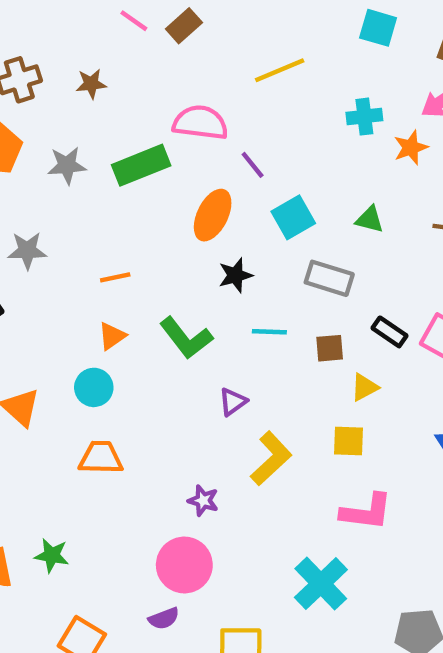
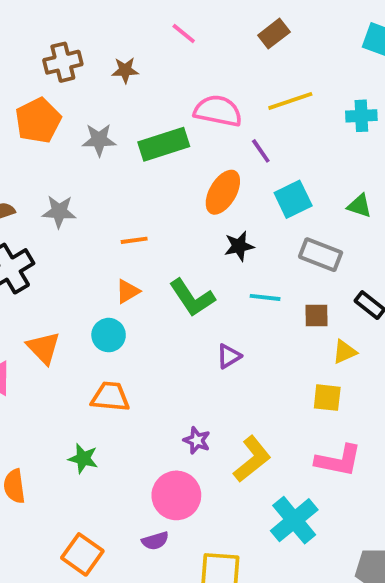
pink line: (134, 21) -> (184, 33), moved
brown rectangle: (184, 26) -> (274, 34), moved
yellow line: (280, 70) -> (290, 101), moved
yellow L-shape: (271, 458) -> (252, 459), moved
green star: (52, 555) -> (83, 459), moved

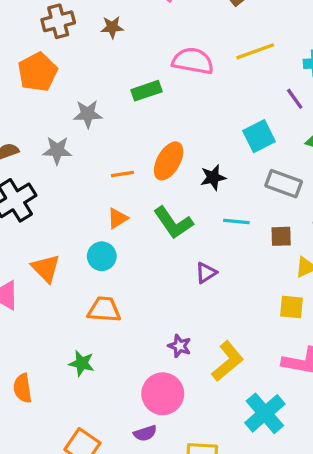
gray star: (99, 140) -> (88, 114), moved
green rectangle: (164, 144) -> (147, 91), size x0.7
purple line: (261, 151) -> (295, 99), moved
orange ellipse: (223, 192) -> (169, 161), moved

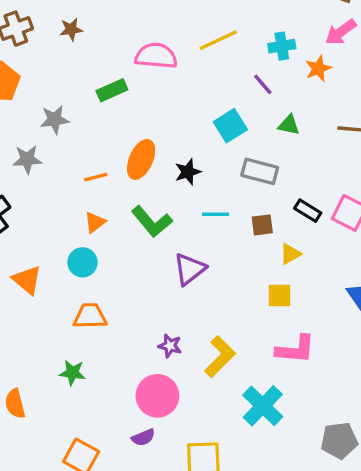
purple triangle: (206, 273) -> (190, 269), size x1.5

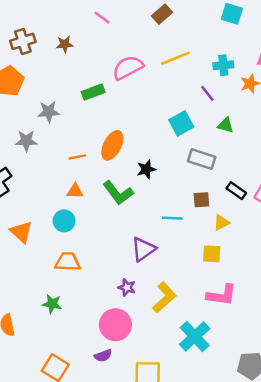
pink semicircle: (156, 56) -> (128, 68), turned -36
black star: (188, 172) -> (146, 169), moved
cyan line: (216, 214) -> (172, 218), moved
orange triangle: (95, 222) -> (75, 191), turned 36
purple triangle: (190, 269) -> (143, 249), moved

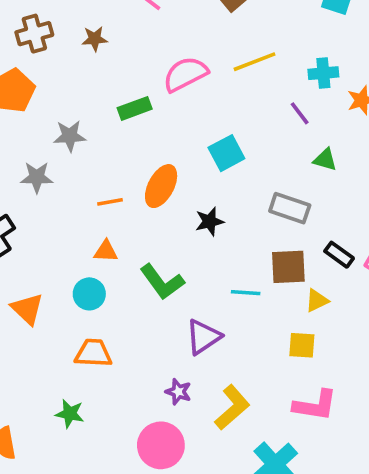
cyan square: (181, 123) -> (226, 153), moved
green L-shape: (118, 193) -> (162, 282), moved
brown square: (201, 200) -> (288, 267), size x1.5

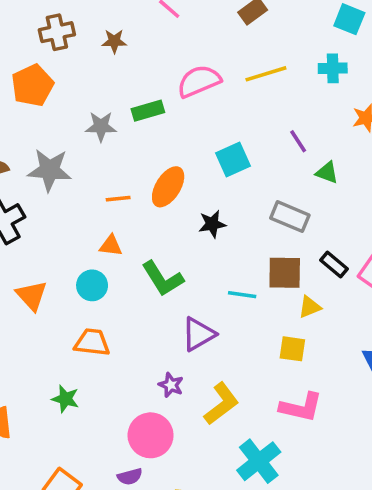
cyan cross: (323, 73) -> (333, 68), moved
purple line: (300, 113) -> (298, 141), moved
gray star: (70, 136) -> (101, 126), moved
gray star: (37, 177) -> (50, 170), size x1.4

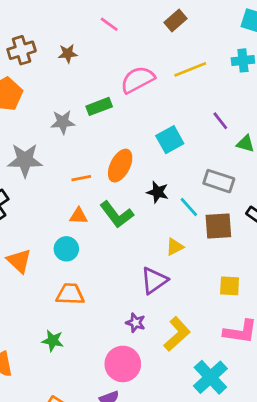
black star: (212, 224) -> (158, 192), turned 30
green L-shape: (163, 279) -> (117, 215), moved
cyan line: (242, 295) -> (189, 207), moved, turned 45
yellow triangle: (310, 307) -> (175, 247), moved

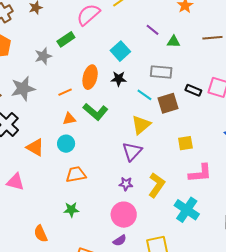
black star: (158, 192) -> (119, 79), moved
yellow triangle: (175, 247) -> (141, 125), size x1.5
orange triangle: (19, 261) -> (35, 147), moved

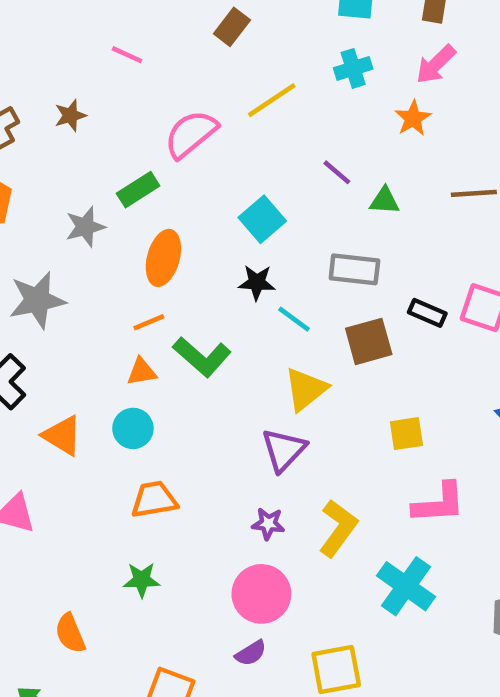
orange ellipse: (90, 77) -> (163, 258), moved
orange line: (65, 92) -> (149, 322), moved
cyan line: (144, 95) -> (294, 319), moved

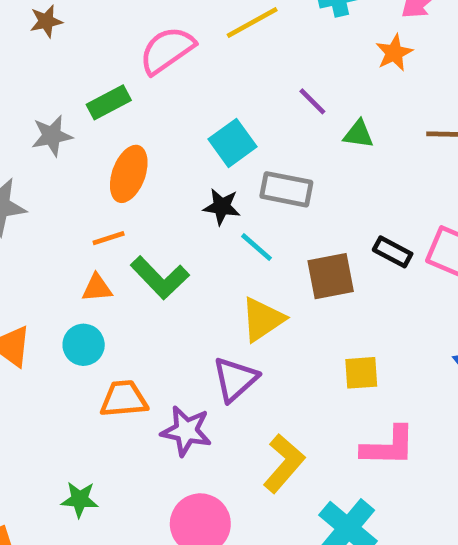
gray rectangle: (354, 269) -> (286, 189), moved
orange trapezoid: (154, 500) -> (124, 399), moved
purple star: (268, 524) -> (186, 431), moved, size x1.5

